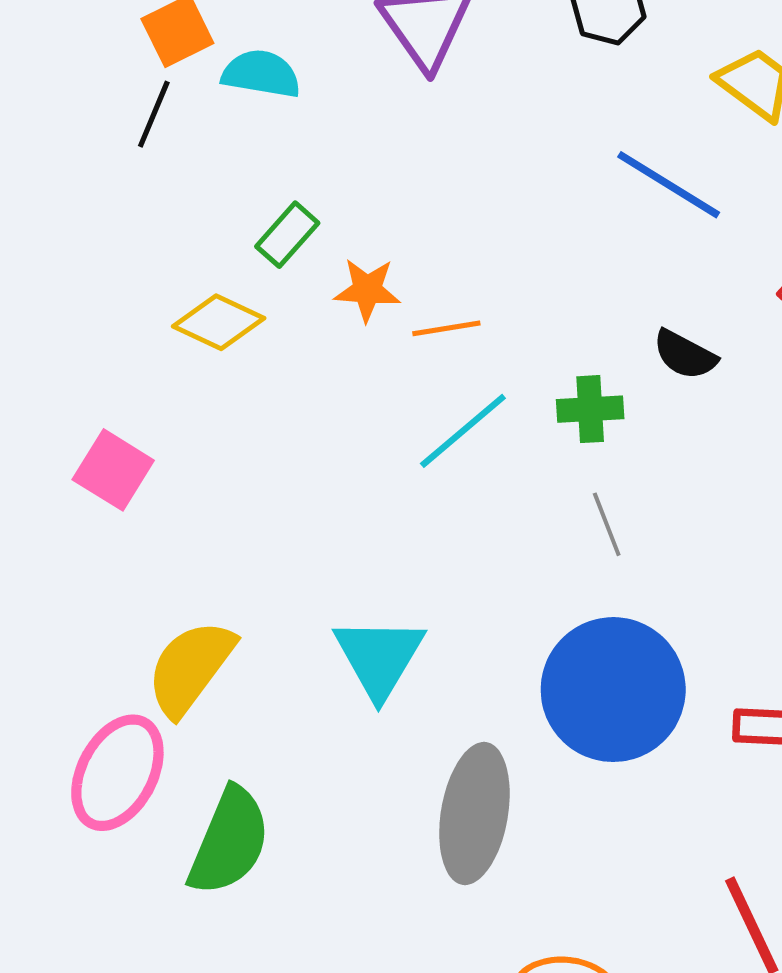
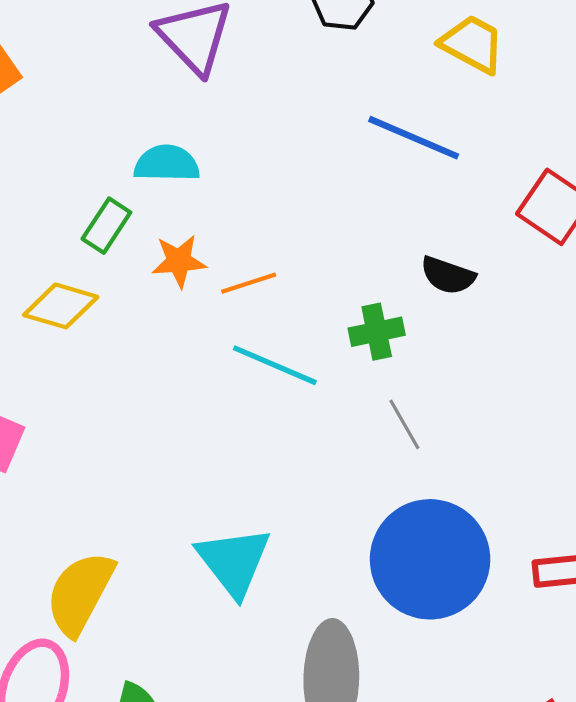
cyan semicircle: (261, 74) -> (167, 164), moved
cyan line: (463, 431) -> (275, 365), turned 72

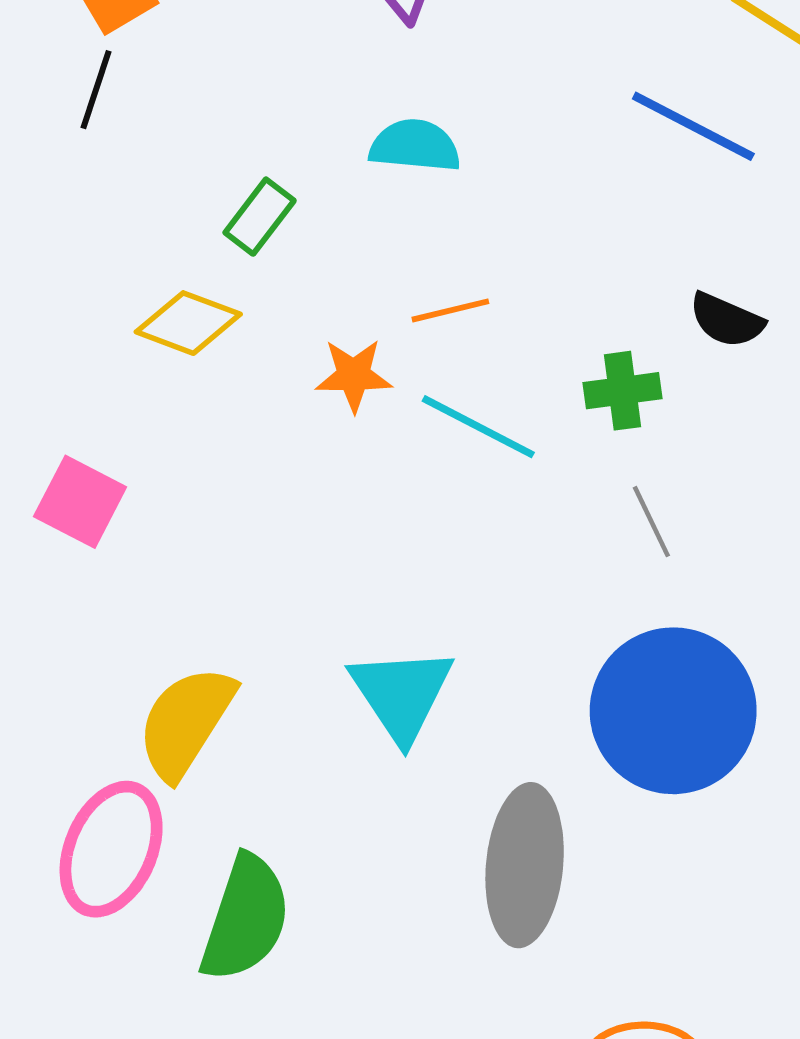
cyan semicircle: (167, 164) -> (415, 146), moved
orange star: (179, 261) -> (354, 375), moved

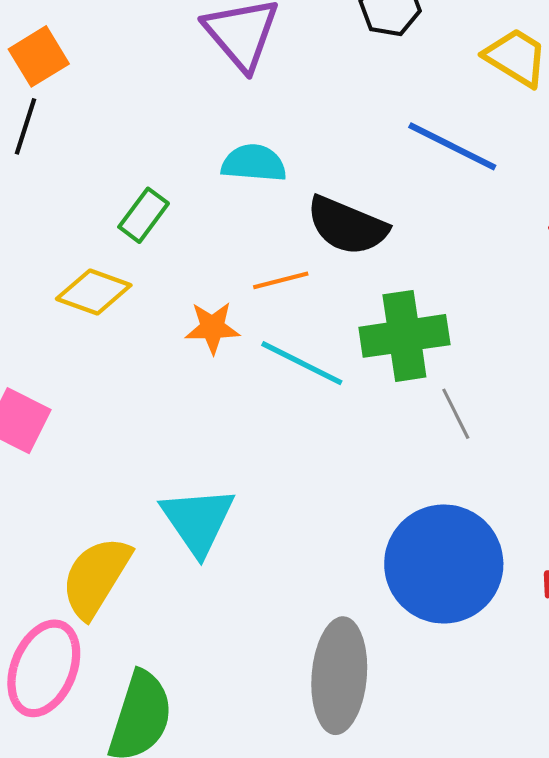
black semicircle: (727, 320) -> (347, 226), moved, size x1.5
green cross: (622, 391) -> (404, 336), size x1.6
gray line: (651, 522) -> (456, 414), moved
cyan triangle: (402, 694) -> (198, 521), moved

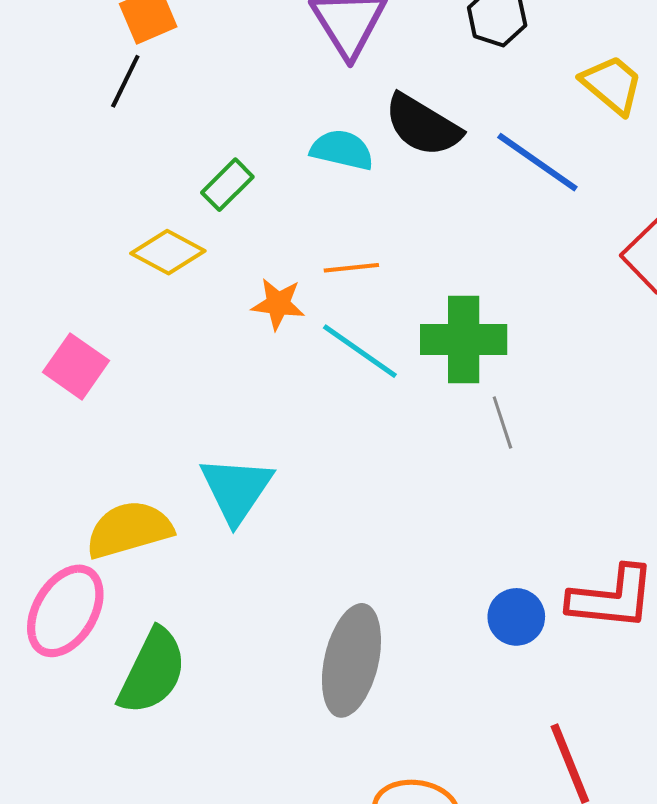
black semicircle: (347, 226) -> (423, 125), moved
blue circle: (444, 564) -> (516, 617), moved, size x0.5
yellow semicircle: (96, 577) -> (129, 530), turned 34

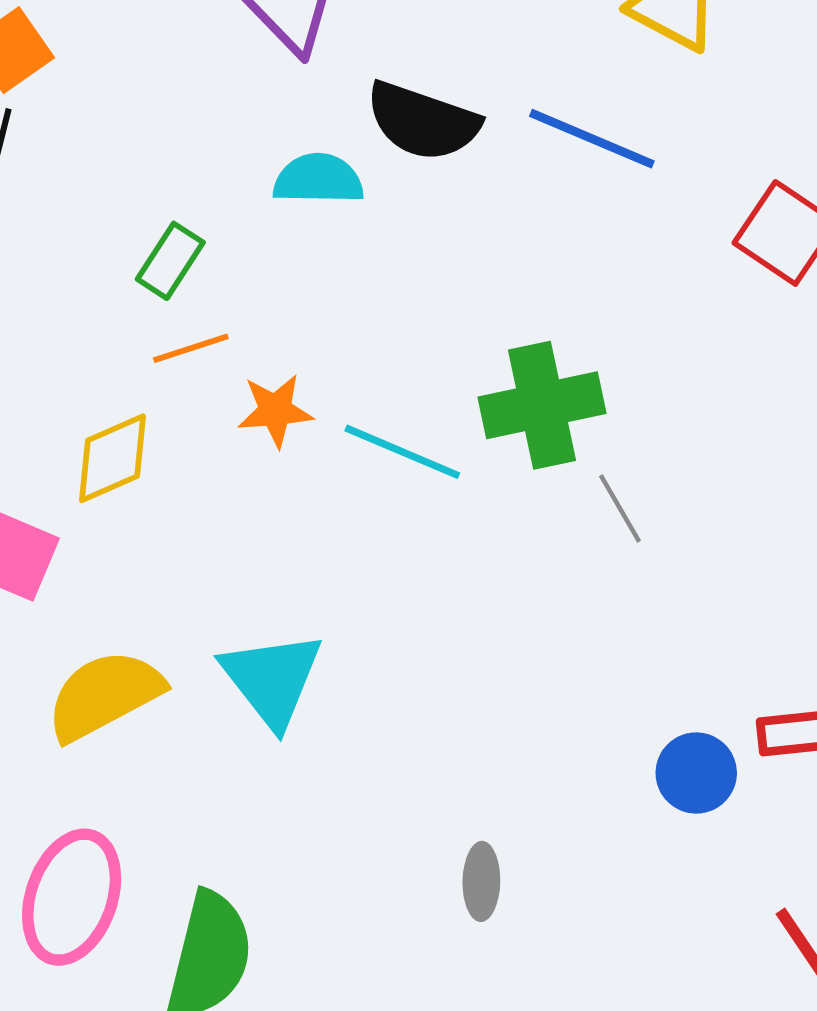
yellow diamond: (168, 252) -> (112, 458), moved, turned -40
orange line: (351, 268) -> (191, 348), moved
yellow semicircle: (129, 530) -> (105, 695), moved
gray ellipse: (351, 660) -> (481, 881), size x0.5

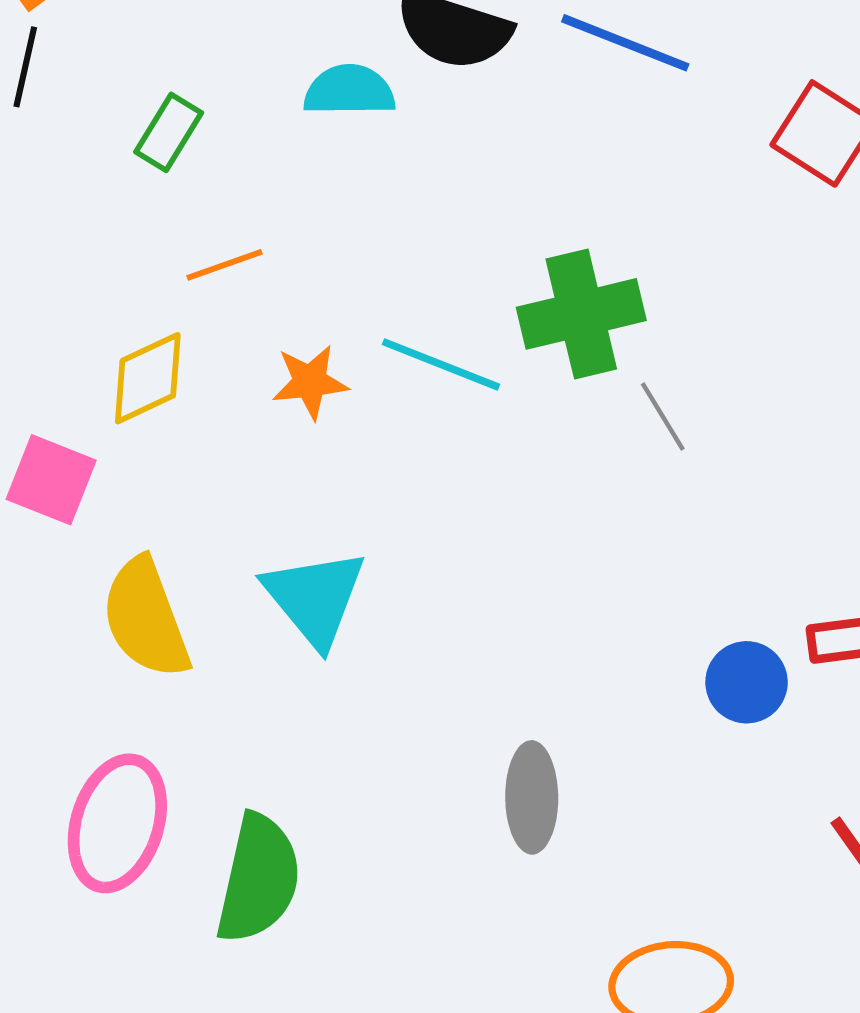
green rectangle: (170, 261) -> (169, 132), moved
orange star: (275, 411) -> (310, 382), moved
yellow semicircle: (105, 695) -> (146, 618), turned -81
gray ellipse: (481, 881) -> (532, 797), size x1.4

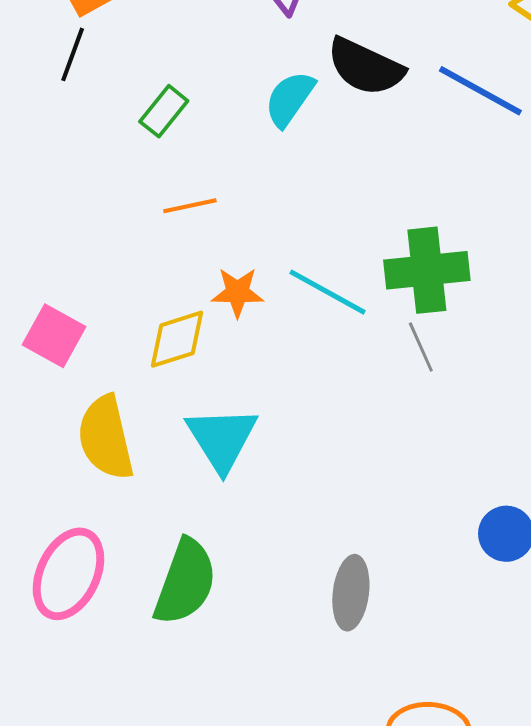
cyan semicircle: (349, 90) -> (290, 99), turned -62
yellow diamond: (148, 378) -> (177, 339), moved
gray line: (663, 417) -> (421, 347), moved
green semicircle: (258, 879) -> (185, 582), moved

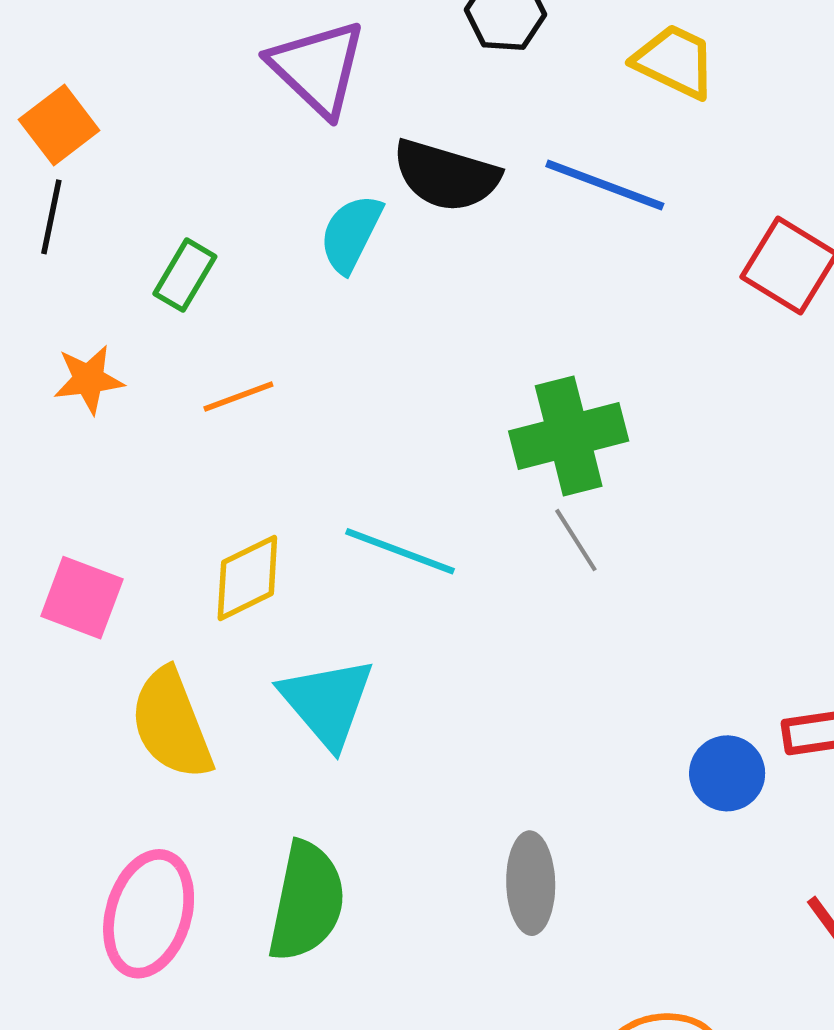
orange star: (237, 292) -> (89, 379), moved
cyan line: (328, 292) -> (400, 551), moved

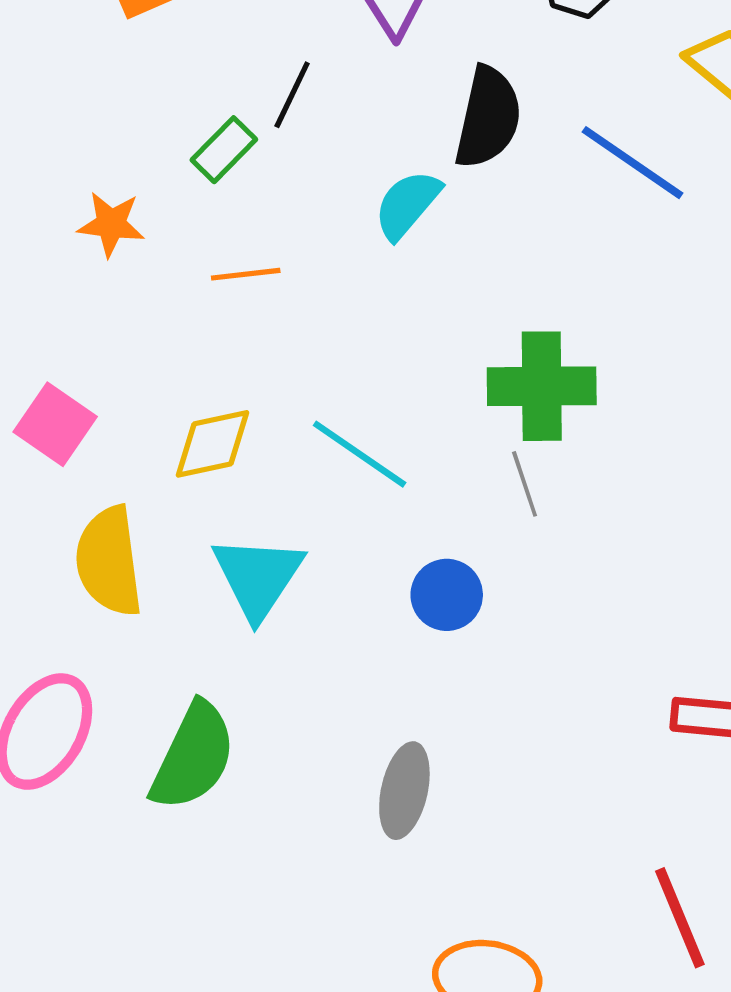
black semicircle: (446, 175) -> (488, 118), turned -108
black line: (51, 217) -> (292, 95), moved
cyan semicircle: (351, 233) -> (407, 204), moved
blue circle: (727, 773) -> (447, 595), moved

